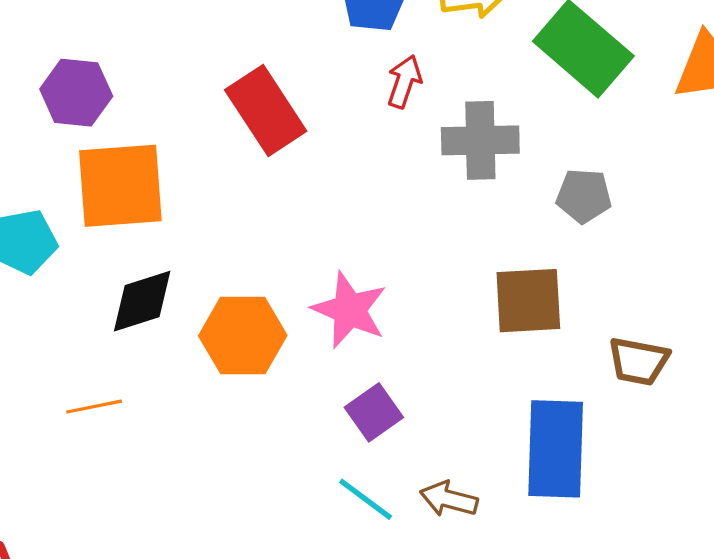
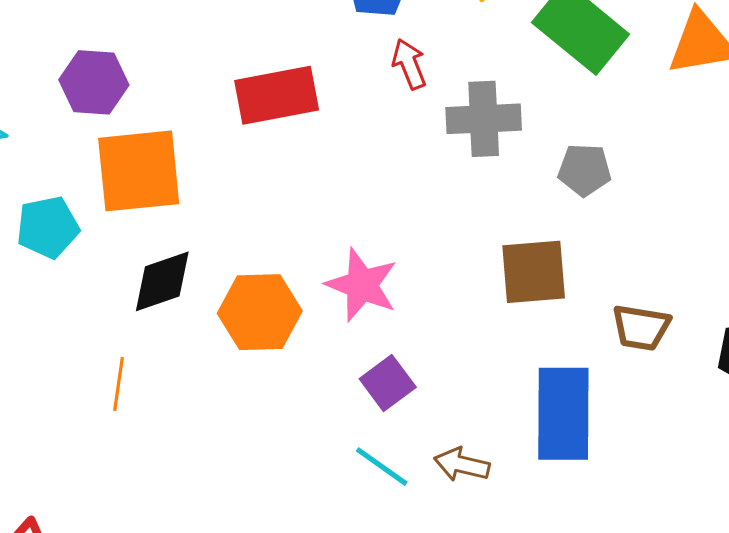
red arrow: (404, 82) -> (409, 64), turned -39
red rectangle: (266, 111) -> (277, 95), turned -66
orange line: (94, 407) -> (119, 384), turned -69

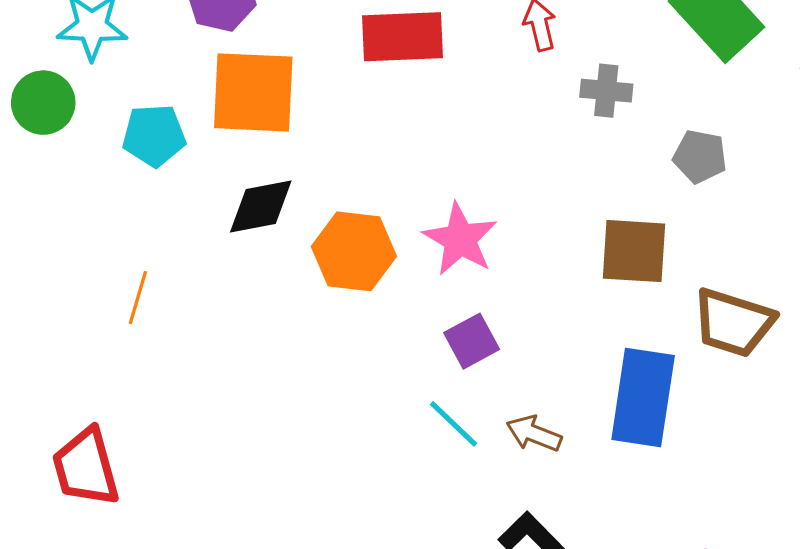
gray cross: (484, 119) -> (606, 91), size x0.7
brown trapezoid: (641, 328) -> (733, 323), size x1.4
orange line: (119, 384) -> (138, 298), moved

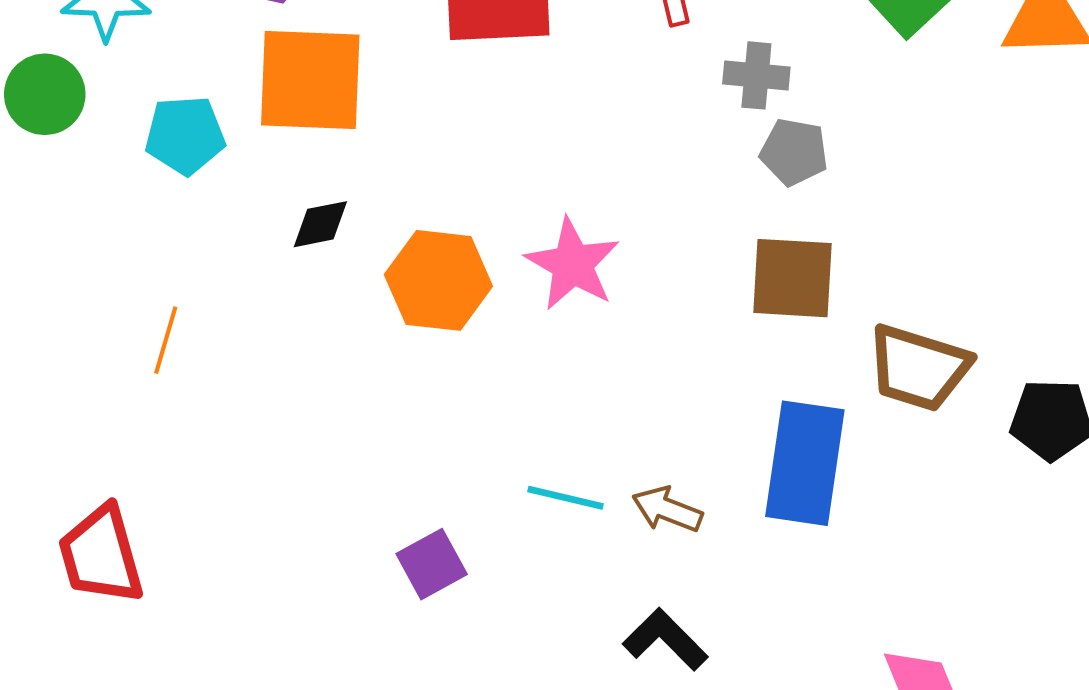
gray pentagon: (700, 156) -> (794, 152), moved
black diamond: (261, 206) -> (320, 224), size x0.7
purple square: (472, 341) -> (432, 564), moved
cyan line: (454, 424) -> (566, 498), turned -30

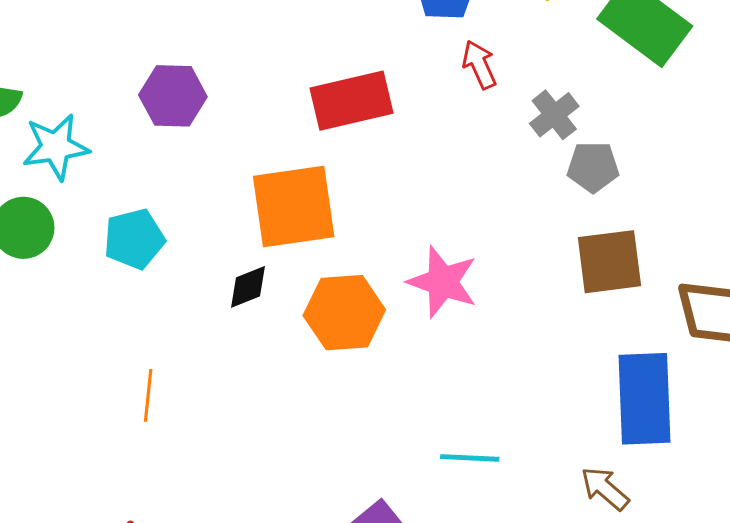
gray cross: (756, 75) -> (554, 115), turned -33
orange square: (310, 80) -> (294, 206), moved
brown arrow: (667, 509) -> (605, 489), moved, turned 30

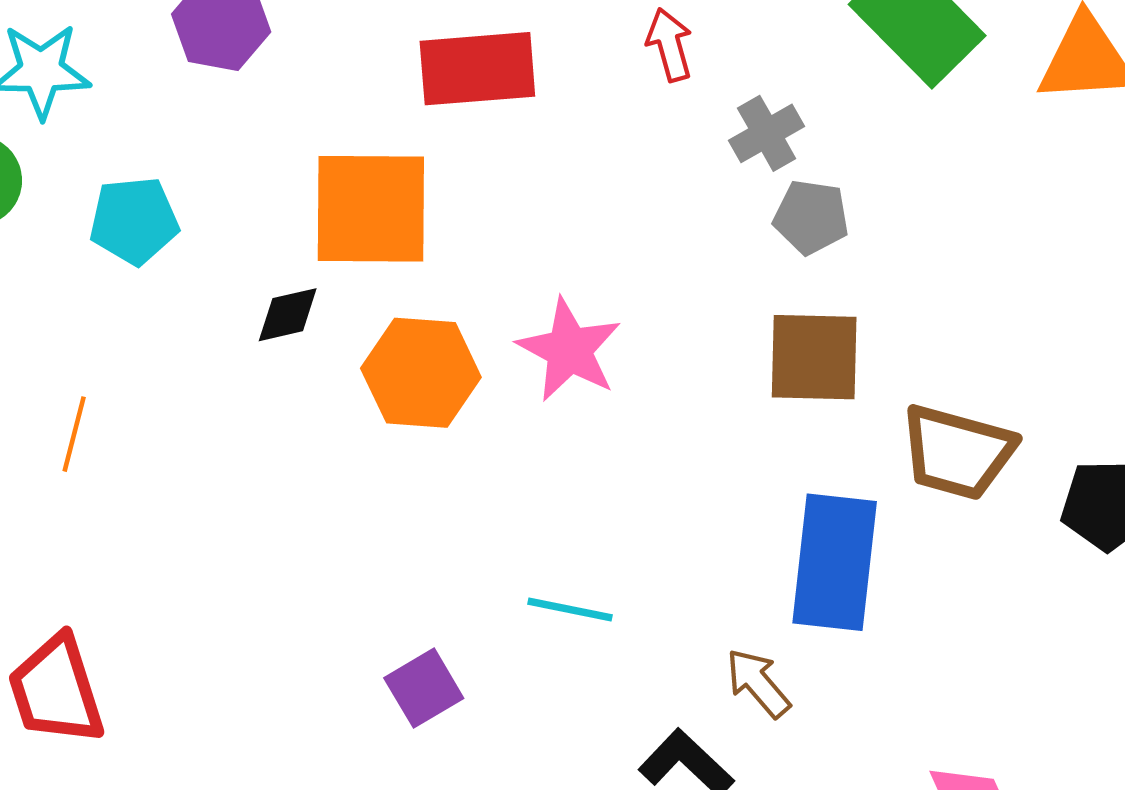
orange line: (148, 395) -> (74, 434), moved

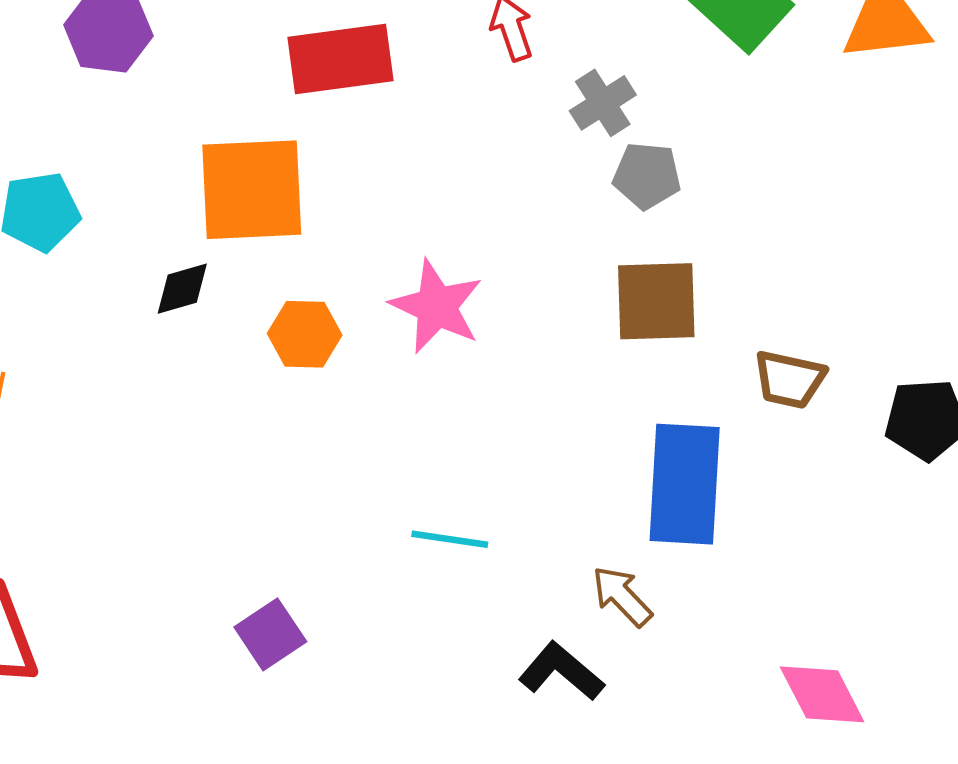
orange hexagon: (421, 373) -> (305, 334), size x0.7
brown trapezoid: (957, 452) -> (789, 379), size x0.7
purple square: (424, 688) -> (270, 634), moved

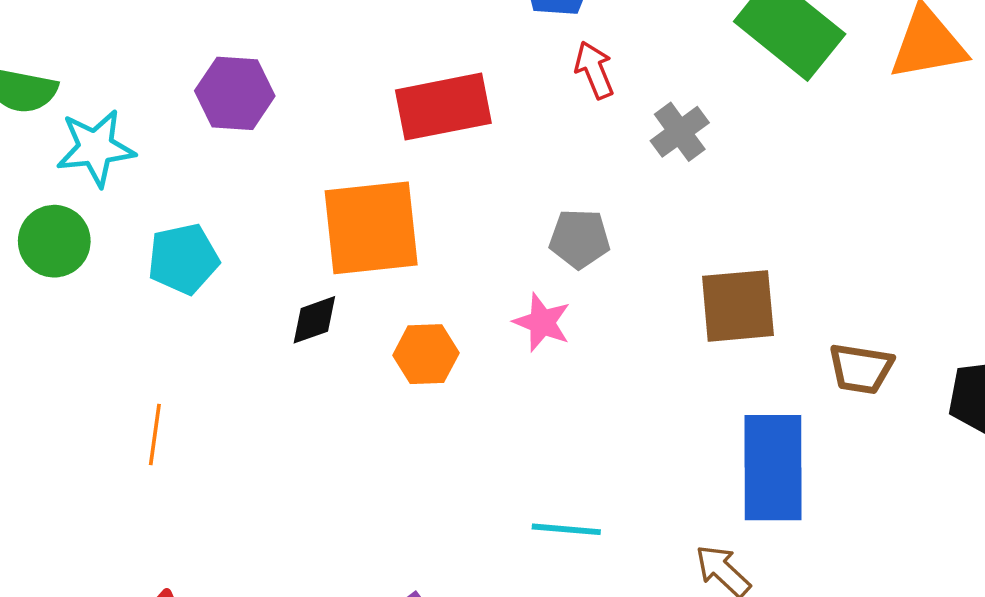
gray pentagon: (647, 176) -> (579, 239), moved
pink star: (436, 306) -> (542, 322), size x0.7

